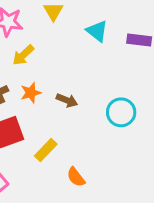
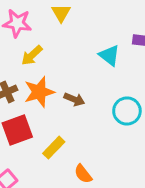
cyan triangle: (97, 31) -> (109, 55), moved
orange star: (31, 93) -> (39, 92), size x1.5

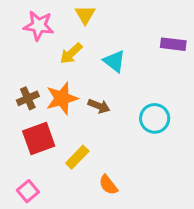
yellow arrow: (32, 55) -> (71, 53), moved
cyan triangle: (109, 55) -> (114, 61), moved

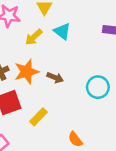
cyan triangle: (114, 61) -> (62, 31), moved
orange semicircle: (108, 185) -> (75, 139), moved

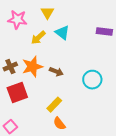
yellow rectangle: (38, 117) -> (54, 105), moved
orange semicircle: (75, 139) -> (59, 124), moved

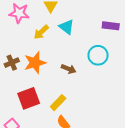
brown arrow: (56, 72) -> (69, 69), moved
cyan circle: (92, 80) -> (98, 55), moved
red square: (17, 93) -> (29, 98), moved

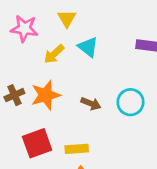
cyan circle: (98, 55) -> (131, 102), moved
yellow rectangle: (58, 103) -> (77, 149), turned 42

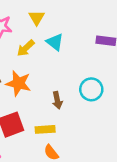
orange star: (46, 95) -> (18, 83), turned 30
brown arrow: (91, 104) -> (57, 100), moved, turned 56

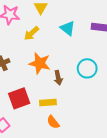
cyan triangle: (55, 42) -> (68, 28), moved
orange star: (18, 83) -> (40, 63), moved

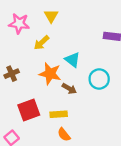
cyan triangle: (68, 28) -> (72, 60), moved
brown arrow: (58, 78) -> (69, 89), turned -48

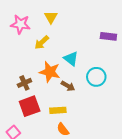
brown cross: (12, 74) -> (24, 83), moved

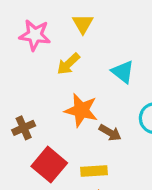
cyan triangle: (71, 59) -> (123, 72), moved
brown cross: (24, 83) -> (24, 128), moved
red square: (30, 106) -> (49, 165), turned -30

